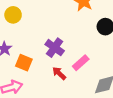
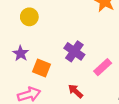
red arrow: (59, 73) -> (76, 91), moved

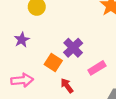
orange square: (42, 68) -> (53, 63), moved

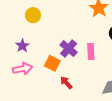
pink rectangle: (97, 68) -> (91, 51), moved, turned -56
pink arrow: (22, 80) -> (23, 69), moved

